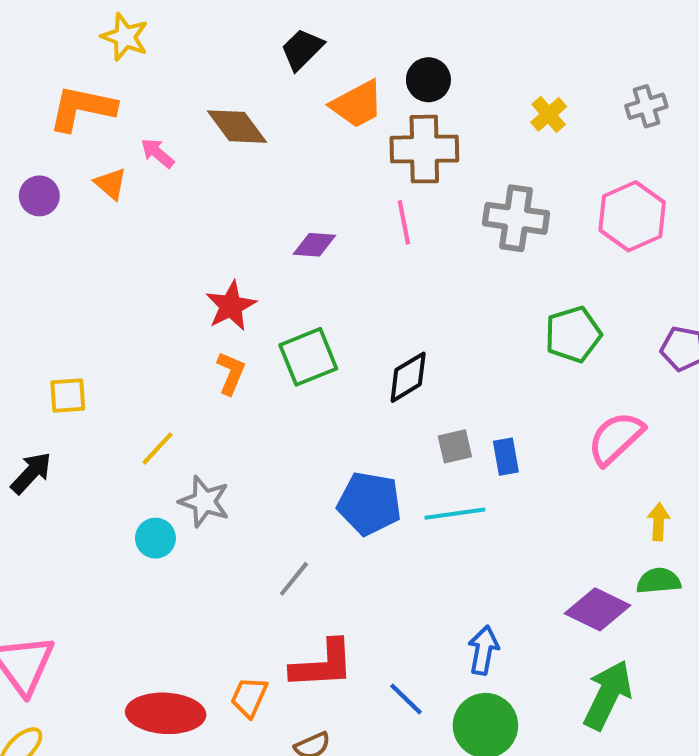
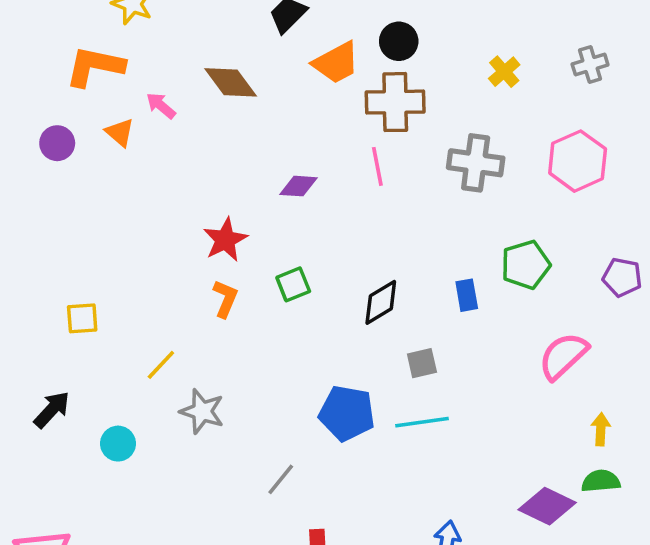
green square: (308, 357) -> (293, 284), size x0.7
blue rectangle: (506, 457) -> (467, 295), moved
black arrow: (31, 473) -> (52, 410), moved
cyan circle: (155, 538) -> (118, 444), moved

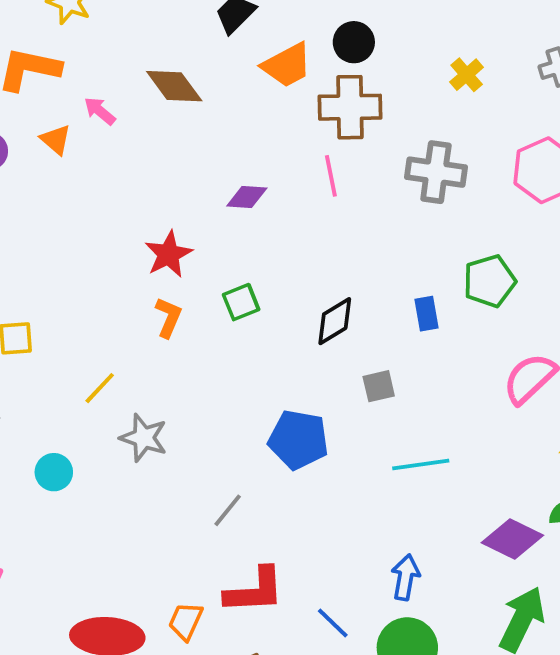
cyan line: (422, 422) -> (421, 464), moved

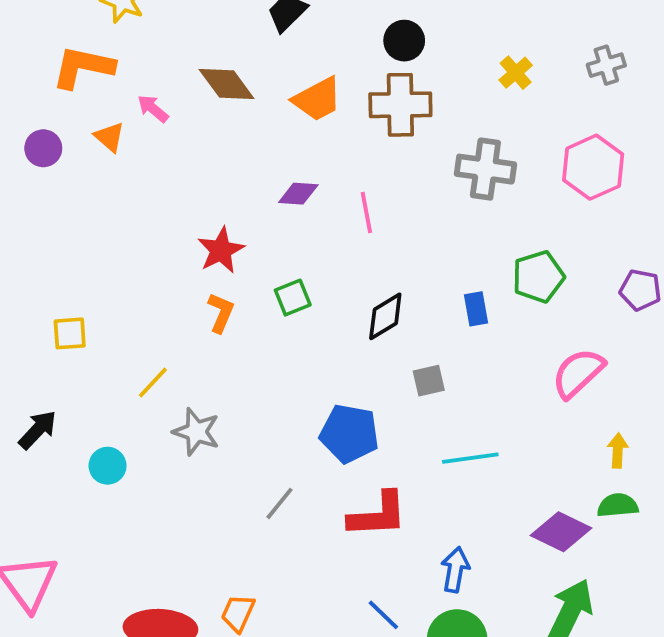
orange trapezoid: (287, 65) -> (317, 99), moved
pink line: (331, 176) -> (366, 212), moved
red L-shape: (254, 591) -> (378, 515), moved

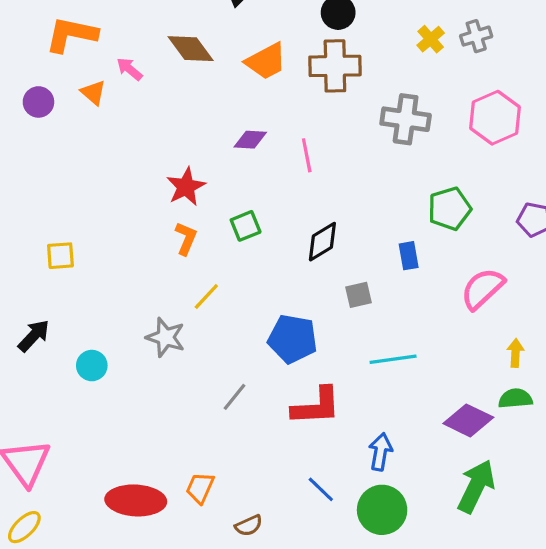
gray cross: (606, 65) -> (476, 36), moved
blue rectangle: (476, 309) -> (409, 256), moved
yellow line: (153, 383) -> (206, 296), moved

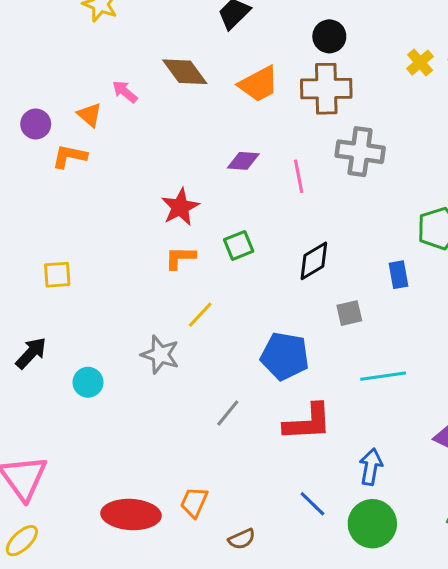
orange L-shape: (71, 35) -> (70, 156), moved, size x0.7
gray cross: (406, 119) -> (360, 152), moved
orange L-shape: (186, 238) -> (180, 258), turned -112

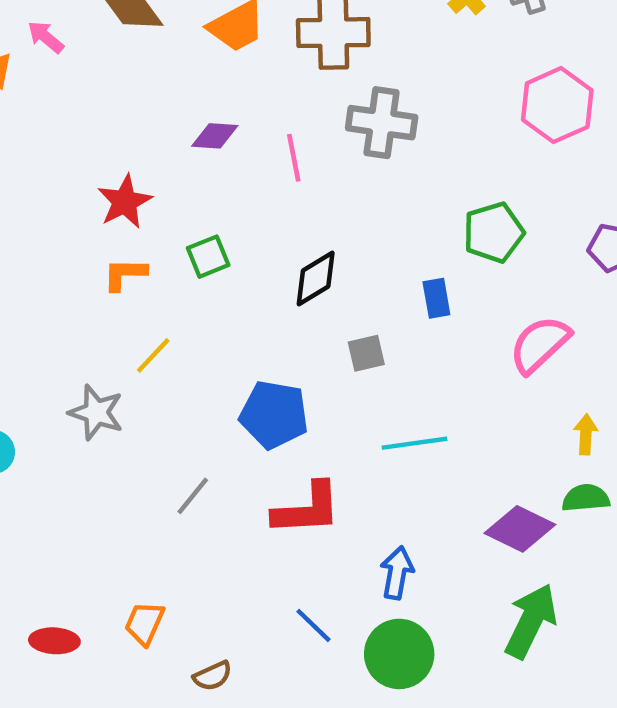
red ellipse: (131, 514) -> (54, 641), size x0.6

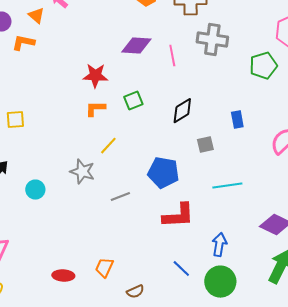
purple diamond: (215, 136) -> (136, 46), size x1.4
red star: (125, 202) -> (95, 76), turned 30
green pentagon: (494, 232) -> (263, 66), moved
gray line: (193, 496) -> (120, 197), moved, turned 30

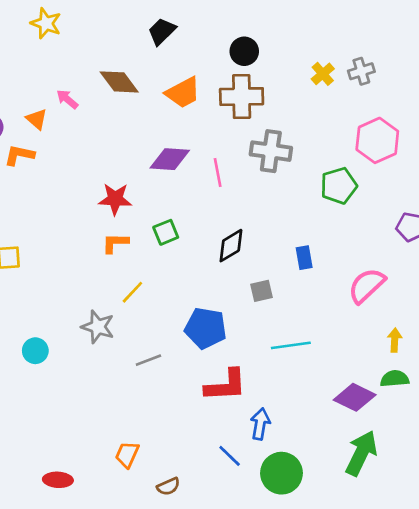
blue arrow: (219, 245) -> (260, 424), moved
red ellipse: (63, 276) -> (58, 480), moved

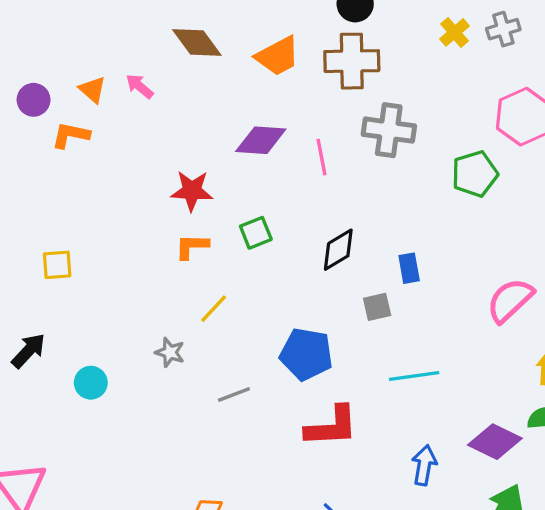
pink arrow: (67, 99) -> (140, 86), moved
blue rectangle: (304, 258) -> (409, 268), moved
gray star: (98, 327) -> (170, 352), size x0.7
blue arrow: (260, 424) -> (424, 465), moved

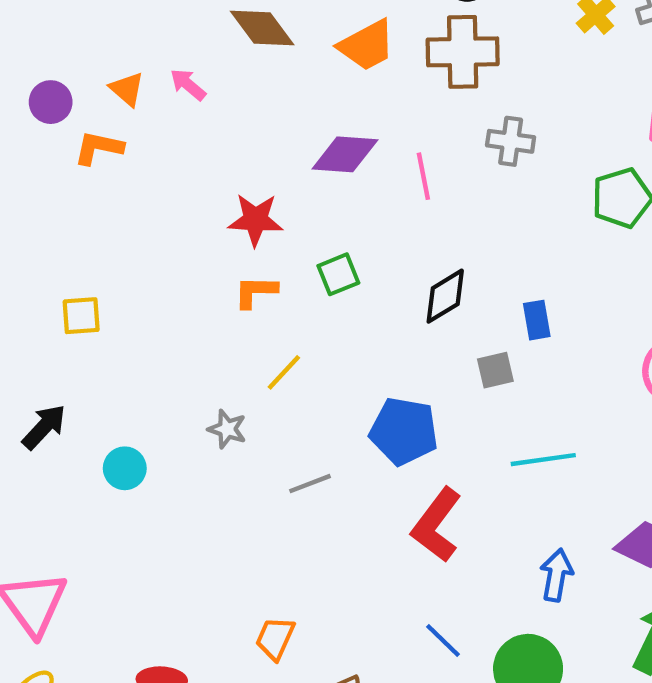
gray cross: (389, 130) -> (511, 141), size x0.7
red L-shape: (332, 426) -> (436, 525), turned 130

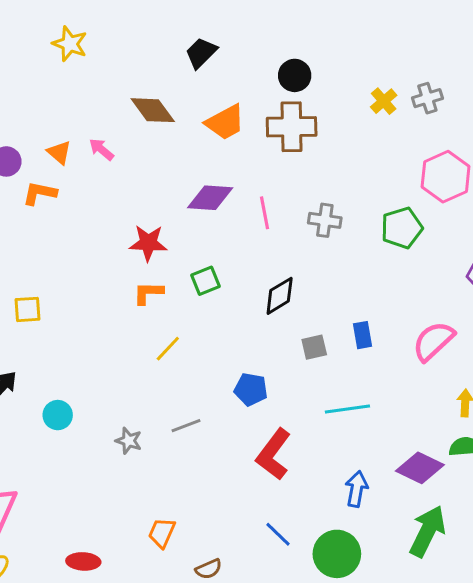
gray cross: (511, 141) -> (325, 220), moved
blue rectangle: (537, 320) -> (363, 335), moved
gray star: (227, 429) -> (129, 441), moved
blue pentagon: (404, 431) -> (251, 389), size x0.7

